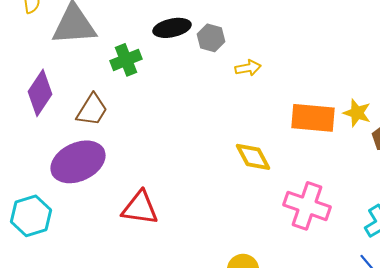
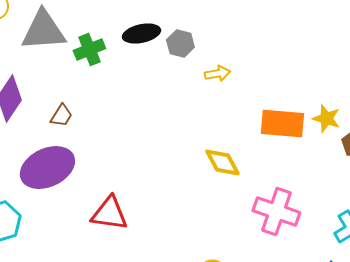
green cross: (126, 60) -> (89, 50), moved
brown trapezoid: (92, 110) -> (61, 116), size x0.7

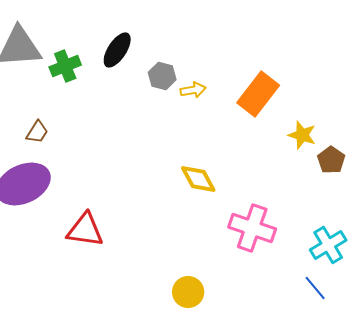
black ellipse: (141, 34) -> (117, 50), turned -45
gray hexagon: (180, 44) -> (162, 76), moved
orange rectangle: (282, 124) -> (258, 94), moved, turned -57

